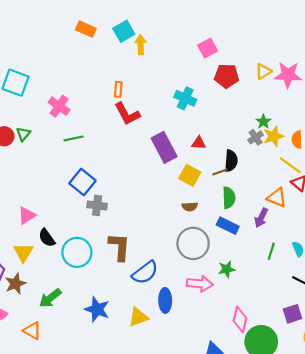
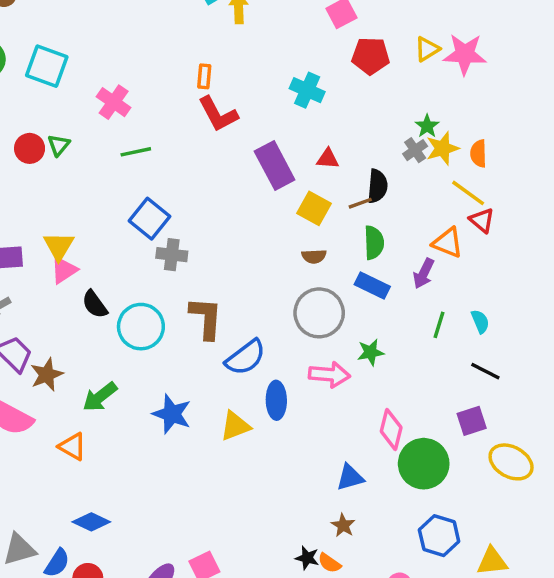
yellow triangle: (23, 252) -> (59, 246), moved

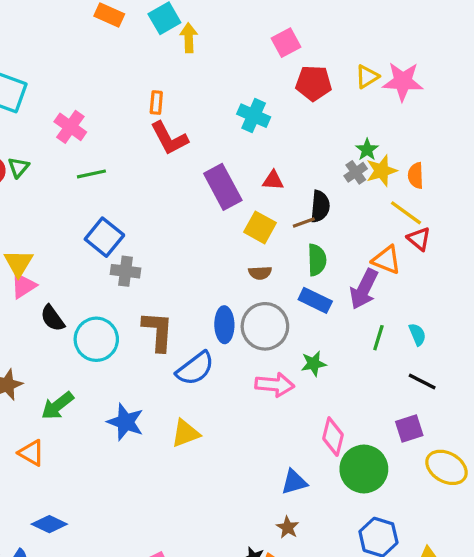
purple arrow: (424, 273) -> (364, 289), size x1.4
blue ellipse: (276, 400) -> (224, 325), moved

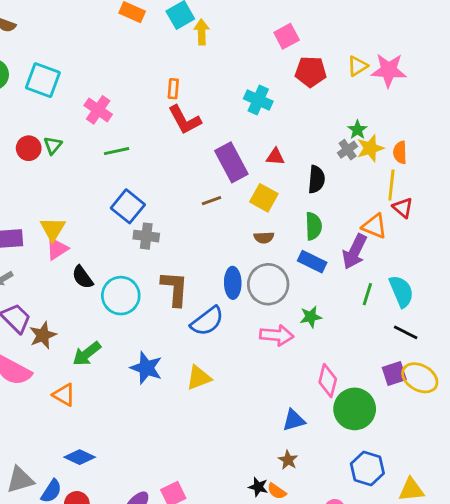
yellow line: (406, 213) -> (391, 185), turned 60
brown line: (304, 223) -> (211, 201), moved
cyan semicircle: (417, 334) -> (401, 291), size x1.6
yellow ellipse: (447, 467) -> (420, 378), moved

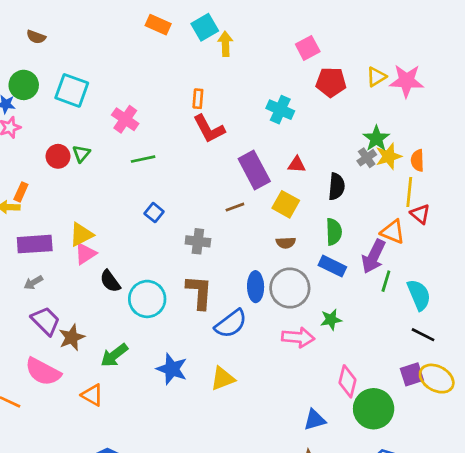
green star: (357, 130) -> (376, 138), size x1.4
blue square: (128, 206) -> (154, 213), size x0.6
yellow triangle: (53, 229) -> (81, 234), turned 32
gray cross: (146, 236) -> (198, 241), moved
green line: (367, 294) -> (386, 281), moved

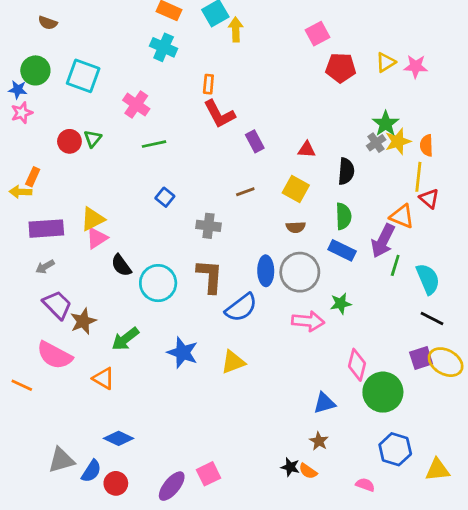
pink star: (406, 81) -> (416, 66), size x0.7
cyan cross: (280, 110) -> (164, 47), moved
purple rectangle: (254, 170) -> (255, 141), moved, size x0.6

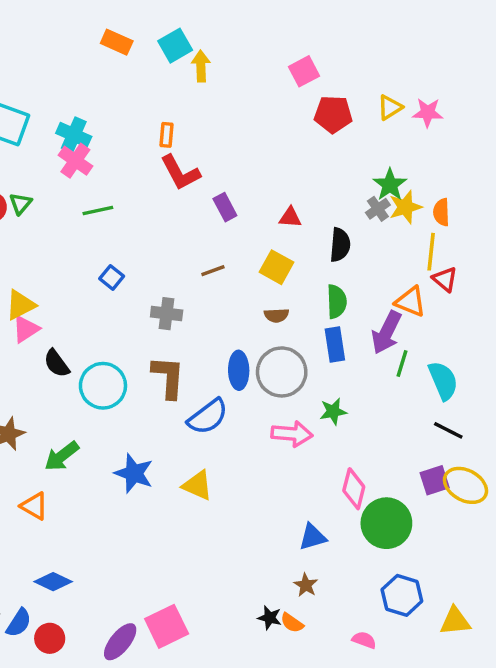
cyan cross: (164, 47) -> (74, 135), moved
blue rectangle: (342, 250) -> (335, 344), turned 55
yellow triangle: (233, 362) -> (197, 485), turned 45
pink square: (208, 474) -> (167, 626), size x1.4

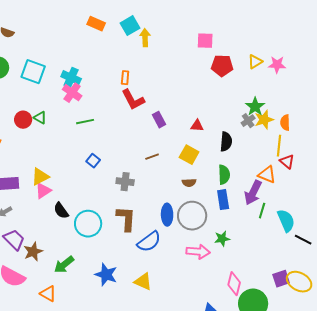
pink square: (304, 71) -> (205, 41), turned 30
green triangle: (20, 204) -> (40, 118), turned -40
black line: (448, 430) -> (303, 240), moved

